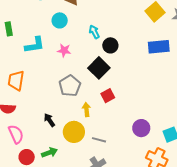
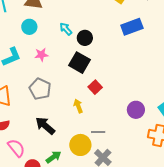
gray pentagon: (70, 86) -> (40, 89), moved
black arrow: (49, 120) -> (45, 126), size x1.5
yellow circle: (74, 132) -> (80, 145), moved

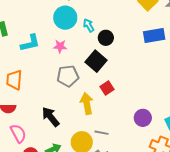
cyan circle: (29, 27) -> (65, 18), moved, size x1.5
gray pentagon: (40, 89) -> (68, 76), moved, turned 30
yellow arrow: (78, 106) -> (87, 104), size x1.5

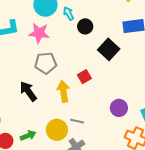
pink star: (60, 46) -> (39, 33), size x1.5
black square: (96, 61) -> (109, 49), moved
black arrow: (51, 117) -> (28, 91), moved

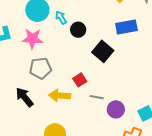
yellow arrow: (63, 91) -> (60, 96), turned -75
gray line: (77, 121) -> (97, 97), moved

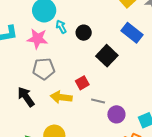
cyan arrow: (61, 17) -> (61, 27), moved
blue rectangle: (126, 27) -> (132, 33), turned 45

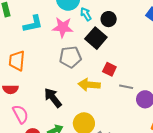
black square: (107, 56) -> (96, 38), moved
red square: (82, 83) -> (109, 69), turned -32
black arrow: (26, 97) -> (53, 98), moved

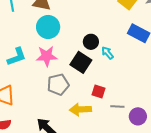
cyan arrow: (86, 14) -> (108, 53), moved

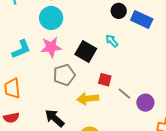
black circle: (91, 42) -> (119, 11), moved
gray line: (117, 106) -> (124, 94), turned 40

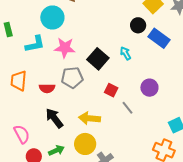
cyan circle: (51, 18) -> (52, 17), moved
yellow arrow: (88, 99) -> (89, 118), moved
purple circle: (145, 103) -> (149, 88), moved
red semicircle: (11, 118) -> (47, 88), moved

